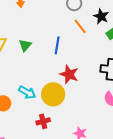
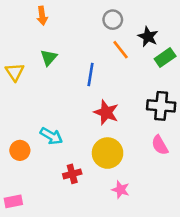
green triangle: (25, 45) -> (49, 58), moved
yellow circle: (53, 94) -> (108, 153), moved

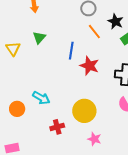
red star: (106, 112) -> (89, 66), moved

